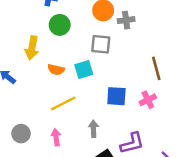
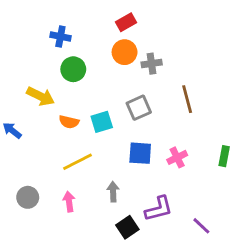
gray square: (101, 44) -> (139, 108), moved, turned -30
yellow arrow: (32, 48) -> (41, 96), turned -75
brown line: (156, 68) -> (187, 99), moved

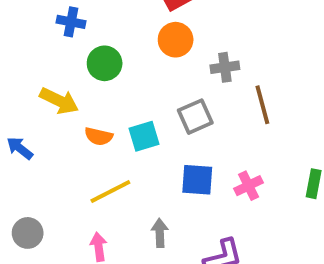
blue cross: (60, 36) -> (71, 22), moved
gray cross: (152, 64) -> (225, 67), moved
gray circle: (28, 197) -> (28, 233), moved

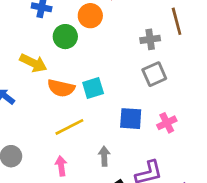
orange circle: (176, 40) -> (90, 16), moved
brown line: (262, 105) -> (177, 21), moved
gray square: (195, 117) -> (154, 74), moved
orange semicircle: (99, 136) -> (61, 88), size x1.4

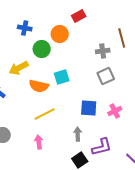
yellow arrow: (33, 63) -> (19, 68), turned 126
cyan square: (93, 88) -> (62, 77), moved
gray arrow: (104, 156) -> (78, 134), moved

